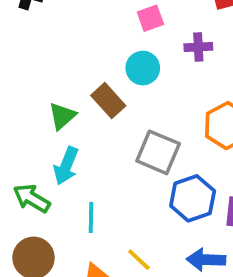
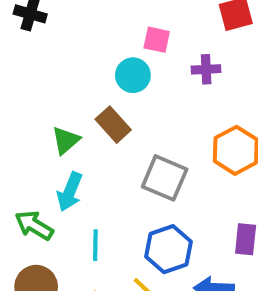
pink square: (150, 18) -> (157, 40), turned 32
cyan circle: (143, 68) -> (133, 75), moved
blue hexagon: (193, 198) -> (169, 249), moved

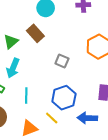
gray square: (165, 178) -> (62, 61), size x0.6

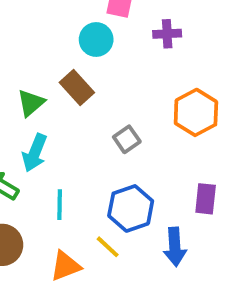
gray square: (62, 61) -> (127, 139), turned 32
blue arrow: (87, 118) -> (175, 247), turned -96

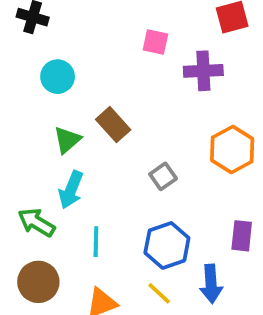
purple cross: (167, 34) -> (203, 71), size x1.4
cyan circle: (96, 40) -> (58, 77), moved
yellow line: (108, 247) -> (159, 293), moved

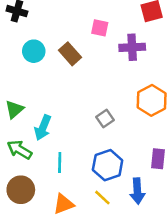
brown rectangle: (113, 125) -> (70, 54), moved
green triangle: (67, 140) -> (14, 109), moved

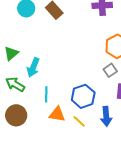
gray square: (105, 119) -> (110, 70), moved
orange triangle: (64, 204) -> (57, 114), moved, turned 30

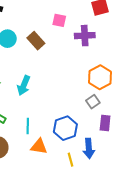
cyan arrow: (33, 67) -> (24, 85), moved
yellow line: (79, 121) -> (70, 160), moved, turned 32

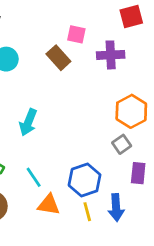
brown rectangle: (36, 41) -> (58, 58), moved
cyan line: (28, 126) -> (34, 177), turned -35
yellow line: (70, 160) -> (87, 212), moved

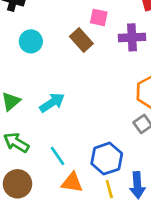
cyan arrow: (28, 122) -> (52, 103), turned -145

